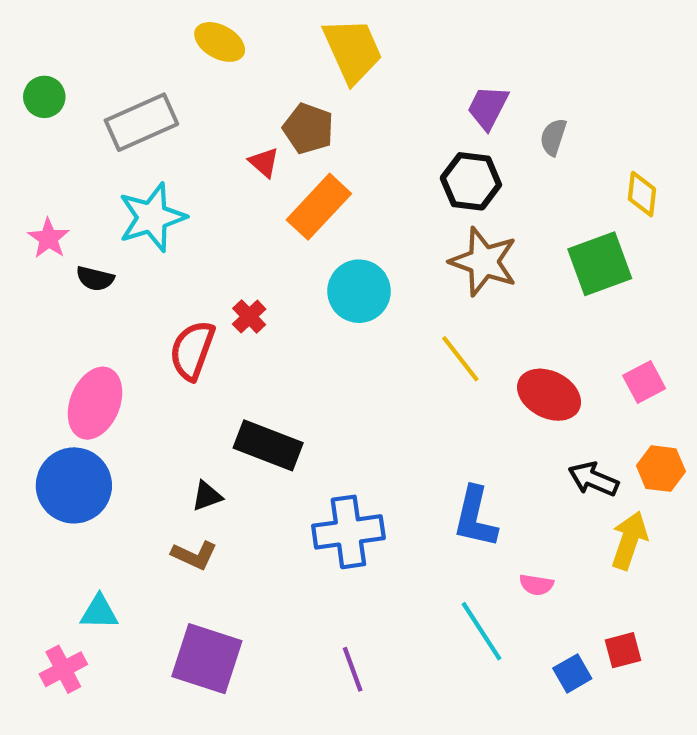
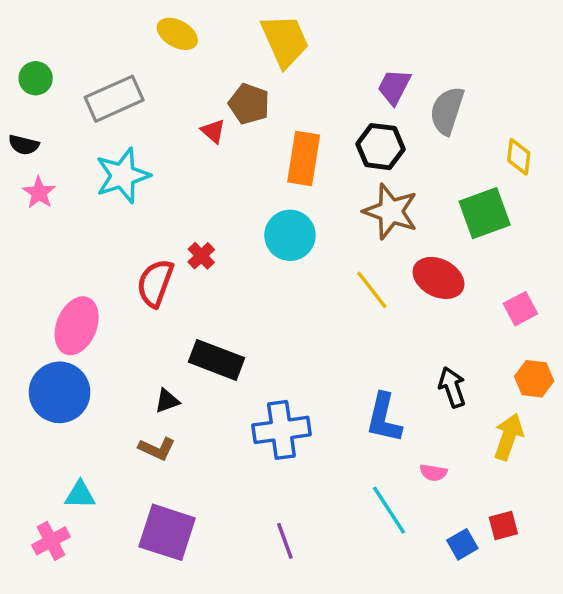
gray semicircle: (553, 137) -> (447, 111), size x1.6
orange rectangle: (319, 207) -> (304, 158), moved, turned -34
black semicircle: (95, 279) -> (24, 145), moved
red ellipse: (549, 395) -> (439, 278), moved
black arrow: (593, 479) -> (452, 387), moved, turned 48

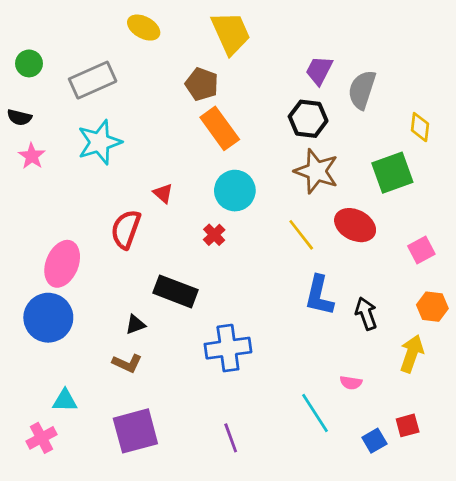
red triangle: (213, 131) -> (163, 193), moved
orange rectangle: (304, 158) -> (220, 128), moved, turned -45
red cross: (201, 256) -> (214, 235), moved
blue L-shape: (384, 418) -> (319, 296), moved
purple square: (167, 532) -> (135, 431), turned -33

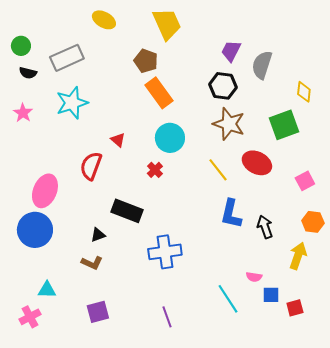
black semicircle: (19, 117) -> (28, 73), moved
purple square: (135, 431) -> (98, 312), size x0.7
blue square: (374, 441) -> (271, 295), moved, turned 30

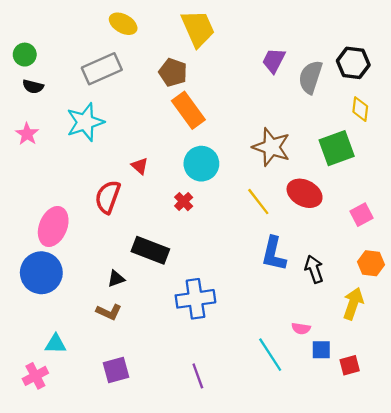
gray rectangle: (67, 58) -> (102, 69), moved
black hexagon: (223, 86) -> (353, 63), moved

